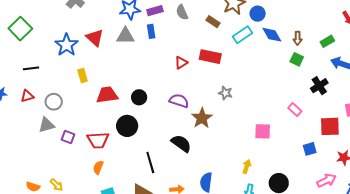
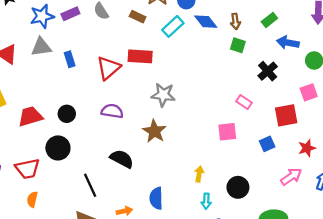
blue rectangle: (151, 31) -> (70, 59), moved
red triangle: (181, 63) -> (108, 68), size x1.6
gray star: (225, 93) -> (163, 95), size x1.5
brown star: (202, 118) -> (154, 131), moved
pink square: (263, 131) -> (227, 132), moved

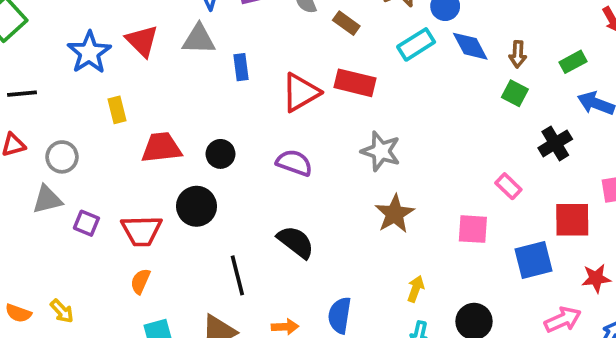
brown rectangle: (138, 17) -> (346, 23), moved
brown star: (154, 131) -> (395, 214), moved
blue square: (267, 144) -> (533, 260), size x1.5

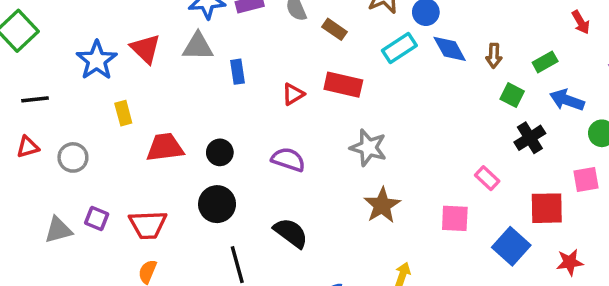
red triangle: (301, 92) -> (293, 94), size x0.6
green square: (515, 93) -> (512, 95), moved
gray triangle: (47, 200) -> (58, 230), moved
black circle: (197, 206) -> (217, 204), moved
blue square: (533, 260) -> (511, 246), turned -33

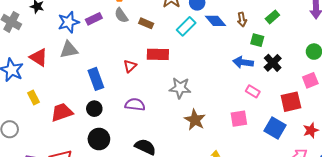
blue rectangle: (238, 72) -> (96, 79), moved, size x1.5
blue arrow: (567, 100) -> (243, 62), moved

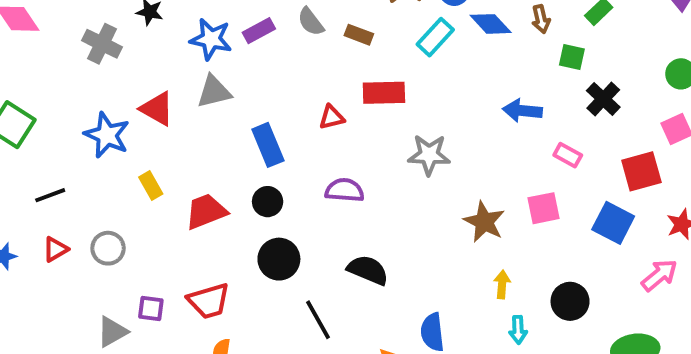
blue star: (69, 22) -> (211, 39), turned 30
blue arrow: (243, 62) -> (522, 111), moved
red triangle: (130, 66) -> (332, 117), turned 32
brown star: (195, 120) -> (484, 222), moved

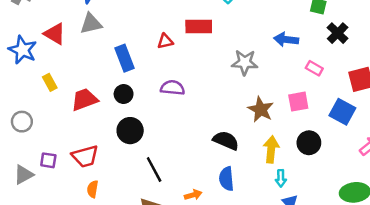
gray star: (429, 155) -> (245, 62), moved
black semicircle: (368, 270) -> (226, 140), moved
yellow arrow: (502, 284) -> (271, 149), size x1.5
black circle: (570, 301) -> (309, 143), moved

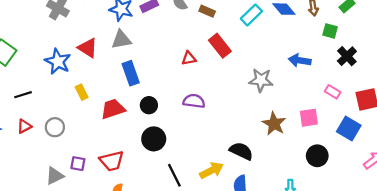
red rectangle: (199, 26) -> (220, 46), turned 50
blue rectangle: (124, 58) -> (131, 73), moved
pink rectangle: (314, 68) -> (333, 92), moved
yellow arrow: (271, 149) -> (212, 170), moved, turned 55

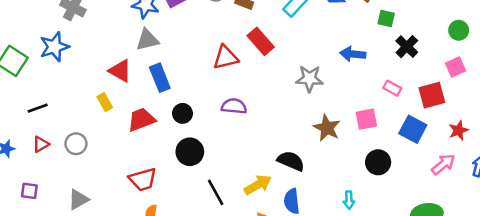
red triangle: (88, 48) -> (120, 71), moved
red triangle: (189, 58) -> (226, 58), size x1.5
blue star: (58, 62) -> (54, 47), moved, turned 30
purple square: (78, 164) -> (29, 191), moved

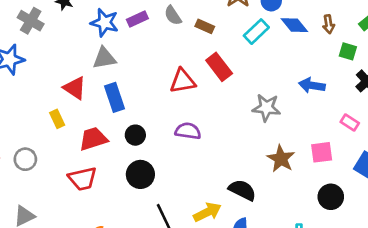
red trapezoid: (143, 179) -> (83, 179), moved

